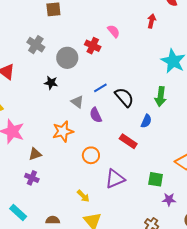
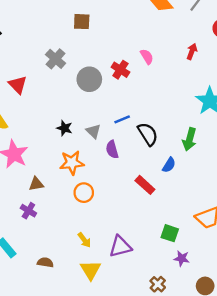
black star: (51, 83) -> (64, 128), moved
orange circle: (91, 155) -> (84, 193), moved
purple triangle: (115, 179) -> (120, 247), moved

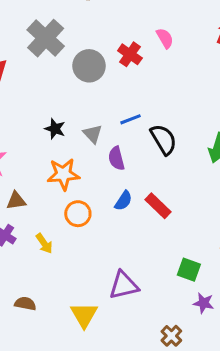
gray cross: (56, 59) -> (46, 38), size x1.4
blue semicircle: (169, 165) -> (123, 201), moved
yellow arrow: (84, 240) -> (44, 243), moved

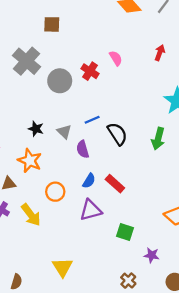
orange star: (63, 174) -> (30, 161), moved, turned 30
yellow arrow: (44, 243) -> (31, 215), size x1.5
green square: (189, 270) -> (125, 232), moved
purple triangle: (124, 285) -> (91, 210), moved
brown semicircle: (25, 304) -> (16, 282), moved, turned 98

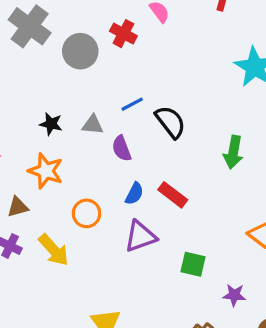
gray triangle: (64, 132) -> (93, 125), turned -35
green arrow: (158, 139) -> (233, 152), moved

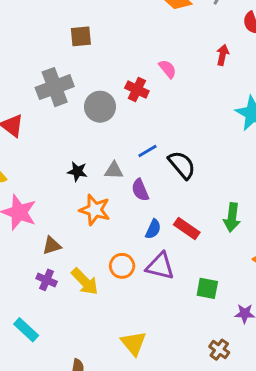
gray cross: (30, 26) -> (55, 87), turned 36
green arrow: (233, 152) -> (232, 217), moved
orange star: (46, 171) -> (95, 210), moved
orange circle: (87, 213) -> (122, 266), moved
purple triangle: (140, 236) -> (160, 266), turned 36

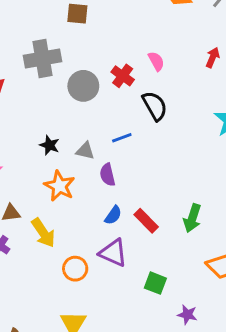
black semicircle: (182, 165) -> (155, 106), moved
orange circle: (122, 266) -> (75, 269), moved
yellow arrow: (85, 282) -> (43, 233), moved

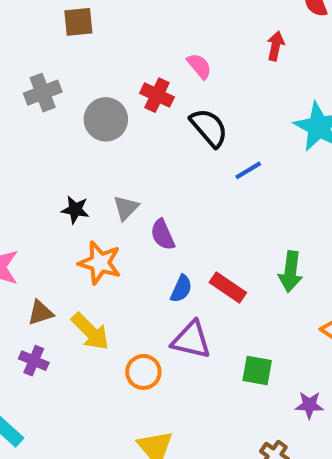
gray cross: (43, 58) -> (43, 93), size x0.7
blue line: (122, 138) -> (248, 170), moved
gray triangle: (85, 151) -> (126, 208), turned -48

